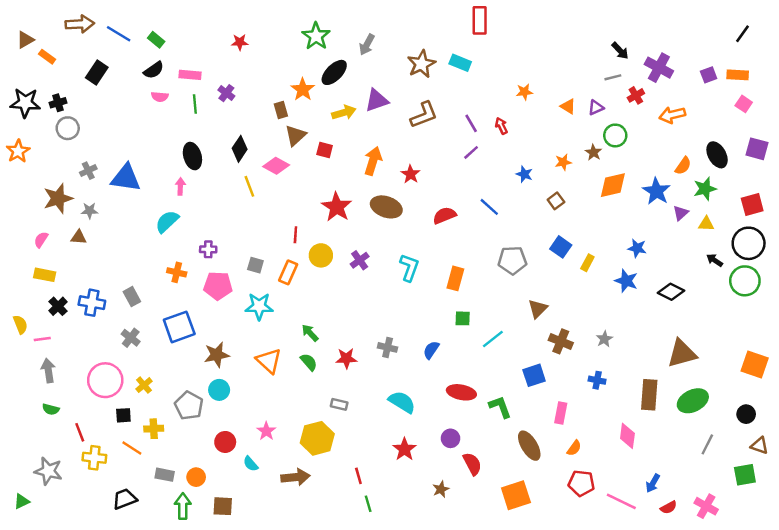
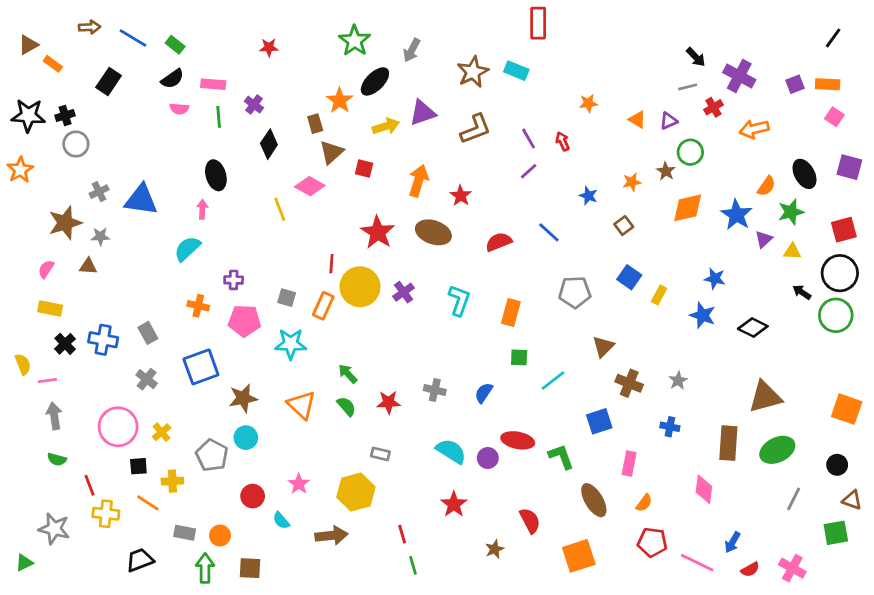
brown arrow: (80, 24) -> (90, 27), size x0.7
black diamond: (240, 149) -> (269, 144), moved
yellow circle: (321, 255) -> (360, 287), size x1.5
purple circle: (451, 438) -> (488, 458), moved

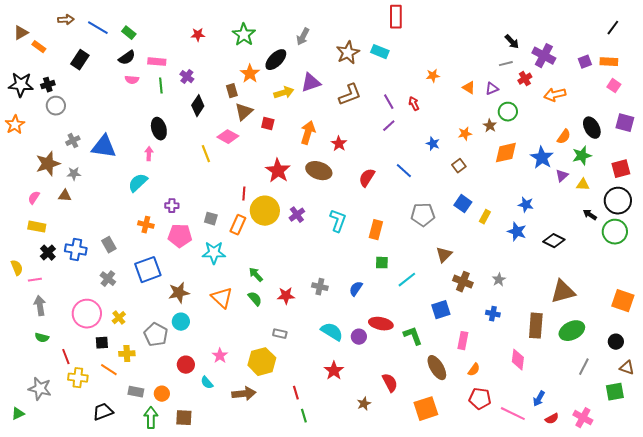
green star: (355, 41) -> (244, 35), moved
red semicircle: (499, 242) -> (367, 178), turned -36

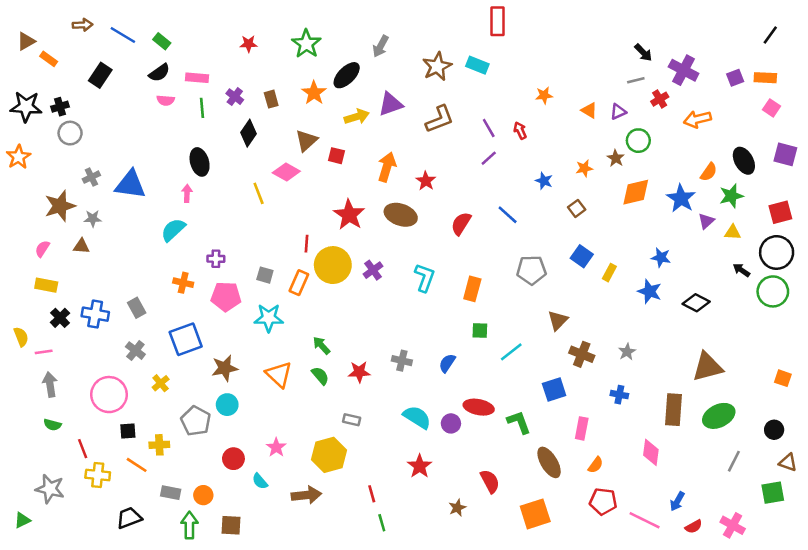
brown rectangle: (232, 91) -> (271, 99), moved
orange square: (623, 301) -> (783, 378), size x0.6
yellow cross: (119, 318) -> (161, 383), moved

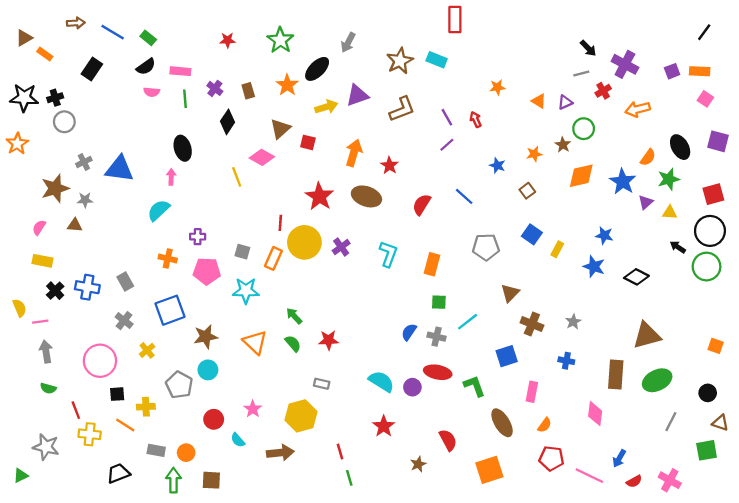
gray cross: (402, 361) -> (437, 337), moved

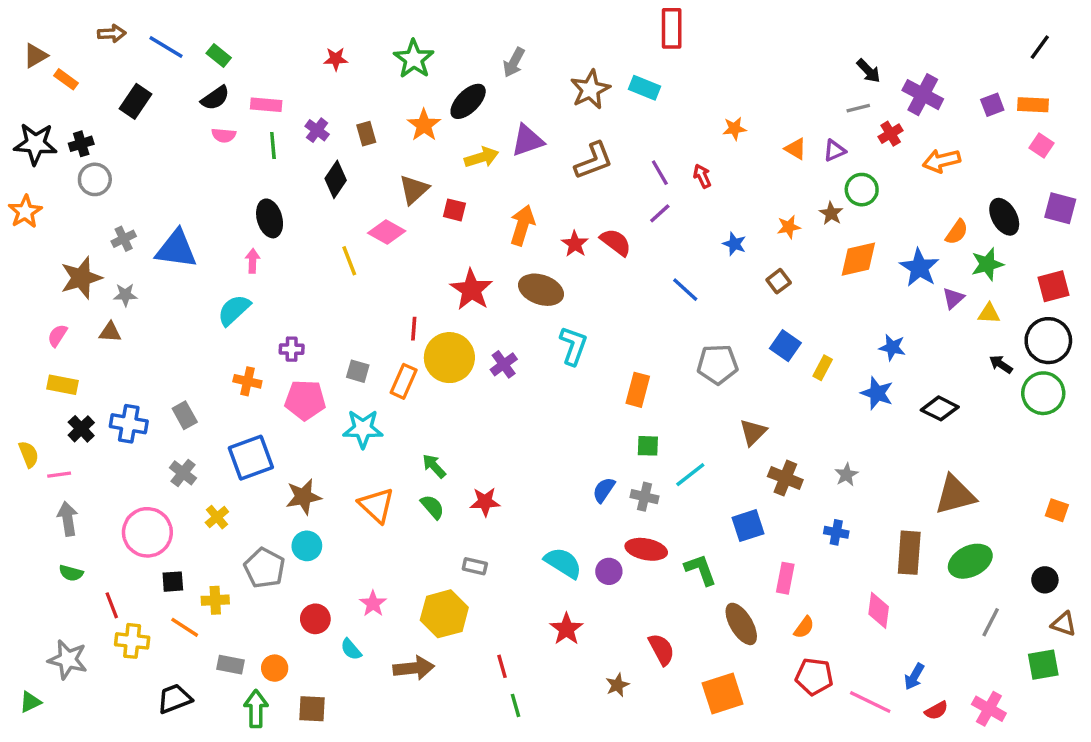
red semicircle: (422, 204) -> (616, 242), moved, turned 95
cyan L-shape: (388, 254) -> (573, 346), moved

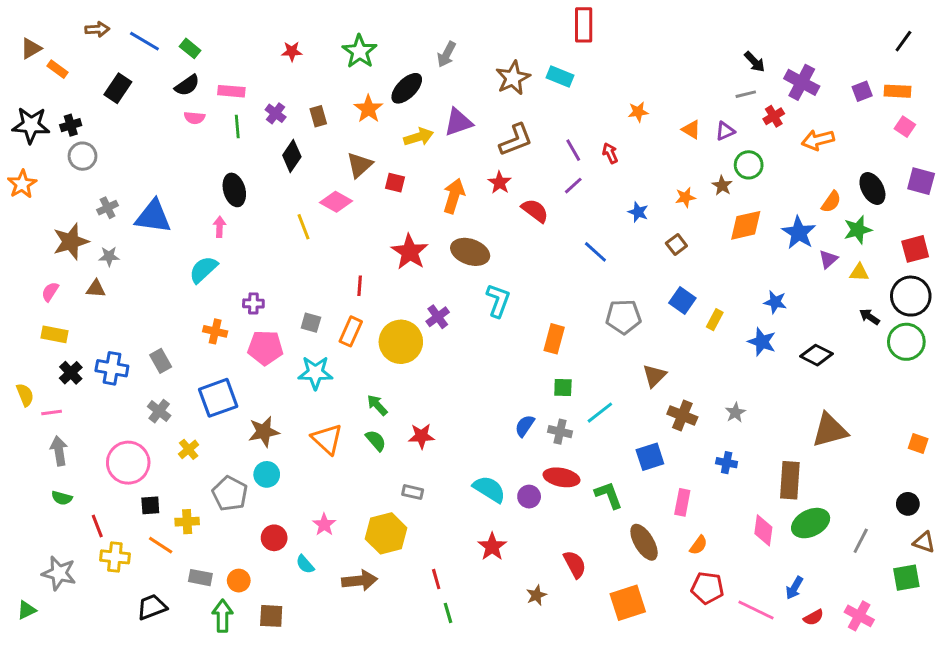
red star: (575, 244) -> (500, 183), moved
yellow circle: (449, 358) -> (401, 342), moved
green ellipse: (970, 561) -> (811, 523), moved

